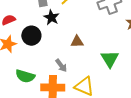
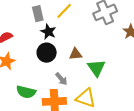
black circle: (31, 36) -> (47, 53), moved
green triangle: (110, 59) -> (96, 68), moved

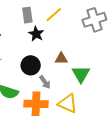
black circle: (47, 53) -> (31, 65), moved

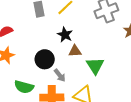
black star: (36, 34) -> (65, 35), moved

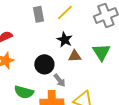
green triangle: (95, 66) -> (101, 52), moved

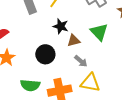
gray arrow: (60, 80) -> (81, 61), moved

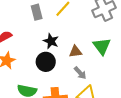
black star: (61, 26) -> (51, 41), moved

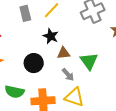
black star: (51, 41) -> (51, 36), moved
green triangle: (102, 46) -> (89, 61), moved

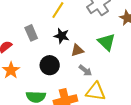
gray rectangle: (25, 13) -> (31, 33), moved
green triangle: (89, 61) -> (107, 42), moved

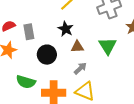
gray rectangle: (31, 33) -> (29, 32), moved
gray arrow: (85, 71) -> (80, 68), turned -96

